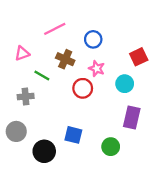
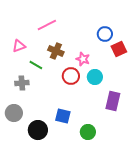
blue circle: (93, 39) -> (105, 34), moved
cyan circle: (125, 84) -> (95, 77), moved
green circle: (111, 147) -> (88, 132), moved

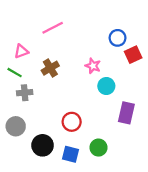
brown cross: (56, 51) -> (50, 68), moved, turned 35
green line: (36, 65) -> (15, 73), moved
red circle: (71, 76) -> (72, 122), moved
blue square: (63, 116) -> (71, 154), moved

